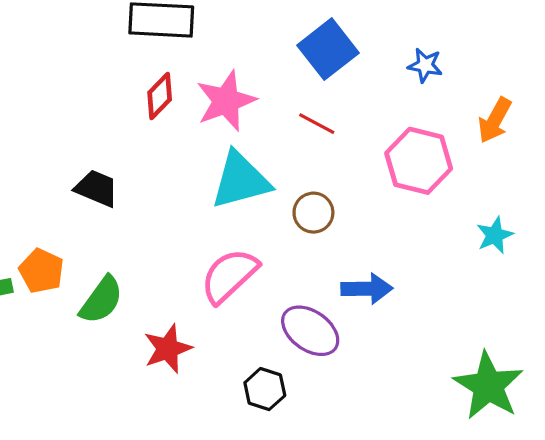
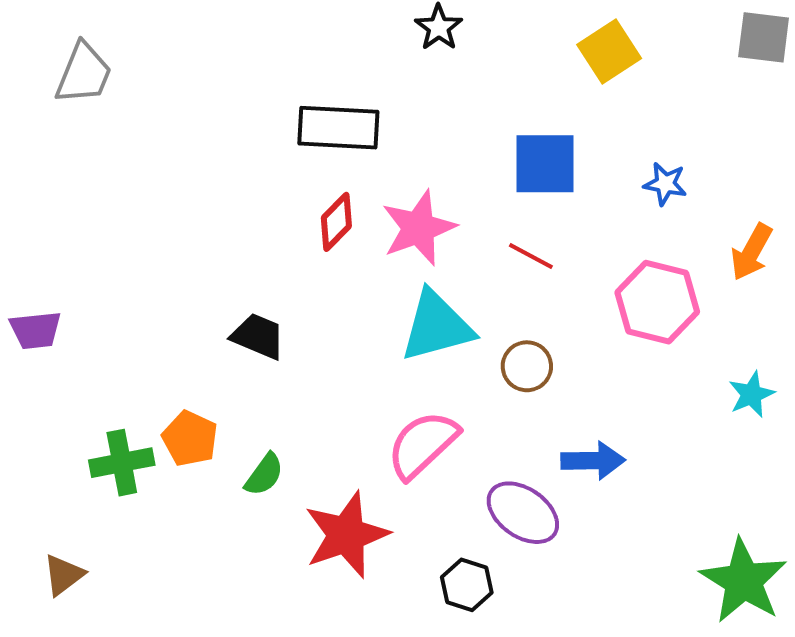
blue square: (328, 49) -> (545, 164), turned 38
green semicircle: (101, 300) -> (264, 475), size x0.7
red star: (168, 349) -> (346, 535), size x1.4

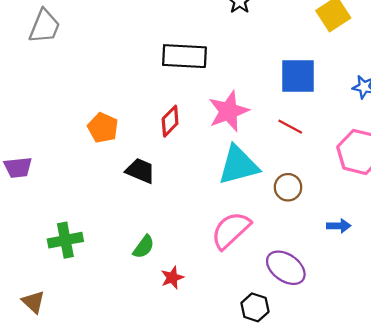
red diamond: (336, 222) -> (170, 121), moved
orange pentagon: (190, 438) -> (103, 128), moved
blue arrow: (593, 461) -> (339, 226), moved, size x0.7
red star: (346, 535) -> (172, 278), moved, size x0.5
brown triangle: (64, 575) -> (33, 302), turned -40

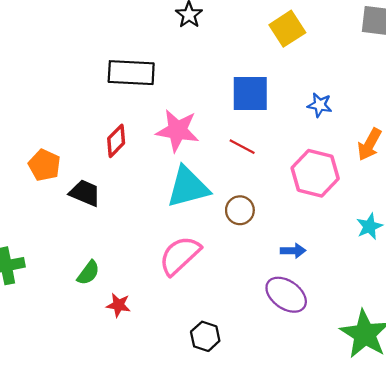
pink star: (229, 111) -> (177, 130), turned 30
orange pentagon: (103, 128) -> (44, 165), moved
purple ellipse: (286, 268) -> (286, 295), moved
red star: (172, 278) -> (118, 305), turned 30

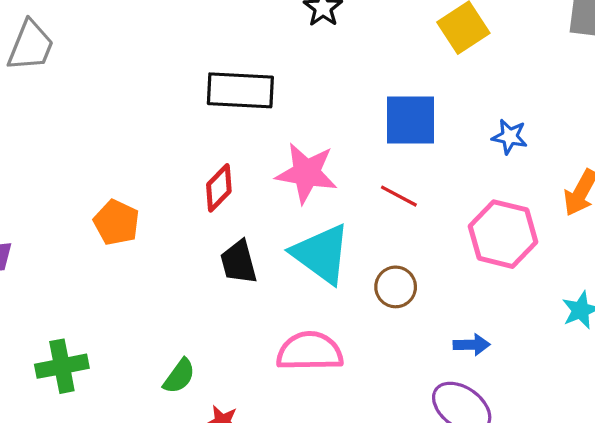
cyan triangle: (188, 187) -> (321, 254), turned 51
black trapezoid: (85, 193) -> (239, 262), moved, turned -128
pink semicircle: (180, 255) -> (310, 351), turned 42

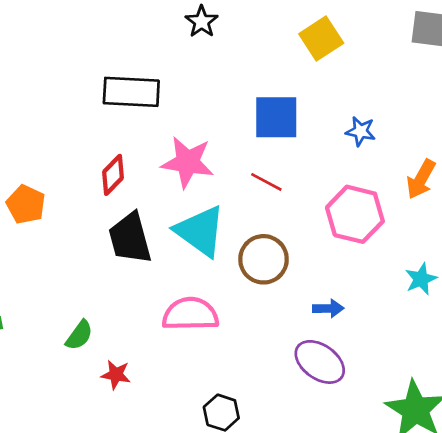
black trapezoid: (239, 262) -> (130, 238), size x1.4
brown circle: (396, 287) -> (264, 259), size x1.4

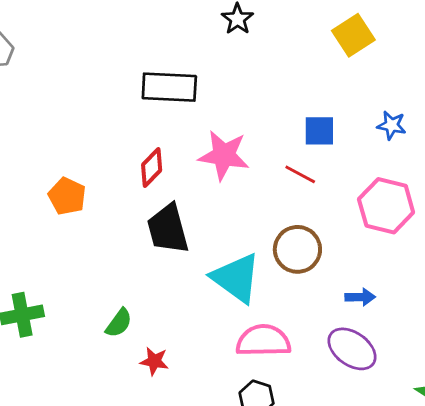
blue square: (276, 117) -> (319, 131), moved, size x0.7
cyan triangle: (200, 231) -> (236, 278), moved
pink semicircle: (190, 314) -> (263, 341), moved

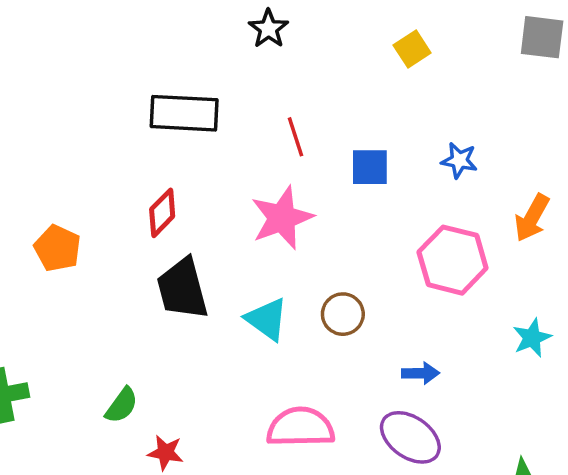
yellow square: (353, 35) -> (412, 49), size x0.7
pink star: (224, 155) -> (282, 218), moved, turned -30
red line: (300, 174) -> (296, 137), moved, turned 44
brown circle: (297, 249) -> (343, 314), size x0.7
cyan triangle: (236, 278) -> (267, 319), moved, size x0.7

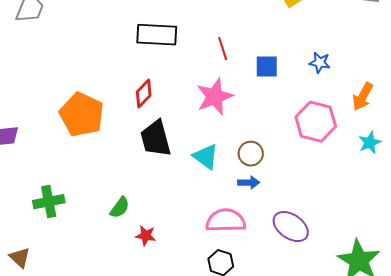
orange pentagon: (57, 248) -> (82, 115), size x1.6
cyan star: (532, 338) -> (370, 143), moved
blue arrow: (420, 373) -> (249, 183), moved

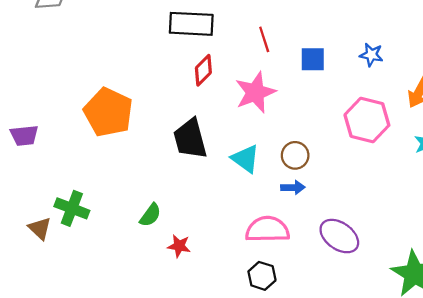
red diamond: (144, 94) -> (203, 70), moved
green cross: (49, 202) -> (72, 208), turned 32
brown triangle: (20, 258) -> (40, 228), moved

